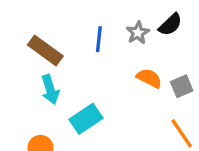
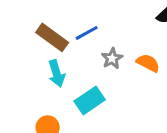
gray star: (138, 33) -> (112, 58), moved
blue line: (99, 39) -> (87, 33), moved, turned 55

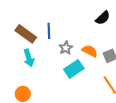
blue line: (87, 33) -> (49, 31), turned -63
cyan rectangle: (90, 100) -> (74, 69), moved

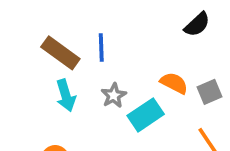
gray star: (66, 48) -> (114, 95), moved

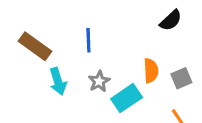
brown rectangle: (60, 53) -> (35, 46), moved
orange semicircle: (174, 83) -> (151, 71), turned 60

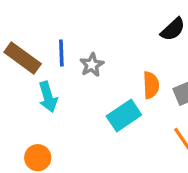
blue line: (88, 40) -> (61, 53), moved
gray star: (99, 81) -> (92, 65), moved

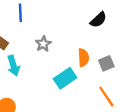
blue line: (61, 53) -> (20, 13), moved

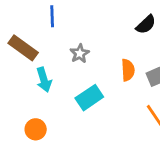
cyan rectangle: (65, 78) -> (89, 98), moved

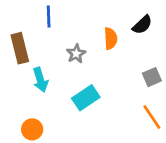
brown rectangle: (23, 48) -> (20, 48), turned 40
orange semicircle: (128, 70) -> (111, 39), moved

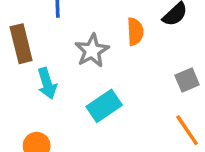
gray star: (76, 54) -> (92, 51), size x1.4

